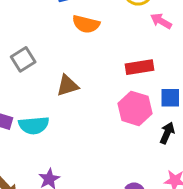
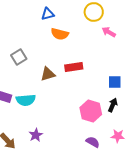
red rectangle: (140, 67) -> (74, 67), moved
pink hexagon: (135, 108) -> (91, 111), moved

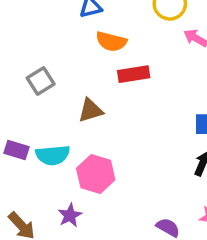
red rectangle: (74, 67) -> (134, 74), moved
pink hexagon: (91, 111) -> (96, 174), moved

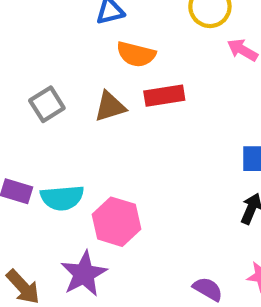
brown triangle: (91, 110) -> (110, 106), moved
purple star: (70, 215) -> (84, 274), size x1.5

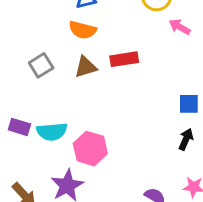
orange semicircle: (136, 54) -> (83, 30), moved

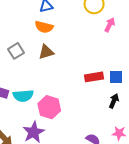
pink arrow: (180, 27) -> (110, 25), turned 88
red rectangle: (124, 59) -> (94, 77), moved

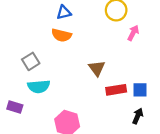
brown triangle: (46, 52) -> (97, 68), moved, turned -49
cyan semicircle: (23, 96) -> (39, 86), moved

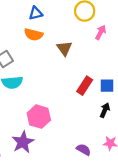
brown triangle: (97, 68) -> (64, 48), moved
red rectangle: (116, 90) -> (85, 86), turned -48

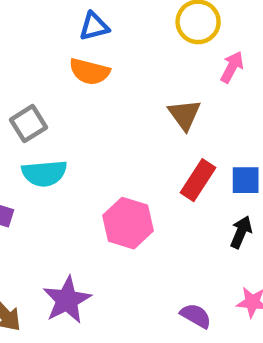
brown triangle: (64, 48) -> (184, 115), moved
pink hexagon: (39, 117) -> (128, 223), moved

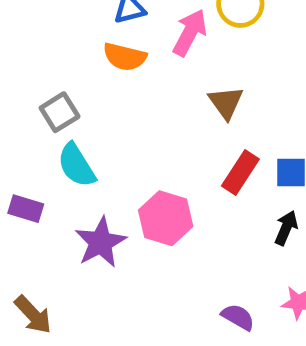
pink arrow: (232, 67) -> (190, 33), moved, size x1.4
cyan semicircle: (44, 173) -> (76, 165), turned 63
purple star: (67, 300) -> (101, 242), moved

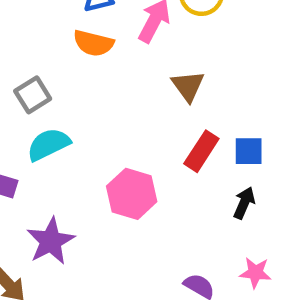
cyan semicircle: (76, 165) -> (48, 144), turned 96
purple star: (101, 242) -> (51, 241), moved

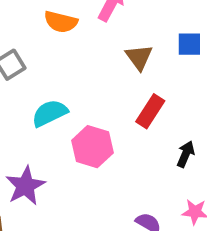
cyan semicircle: (48, 144) -> (50, 113), moved
blue square: (249, 151) -> (189, 44), moved

